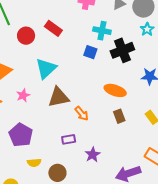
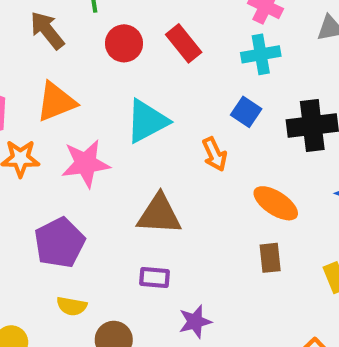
cyan cross: (102, 31) -> (261, 54), moved, turned -36
pink star: (23, 95) -> (86, 163), size x1.6
brown triangle: (59, 97) -> (159, 214), moved
orange arrow: (82, 114) -> (215, 154), moved

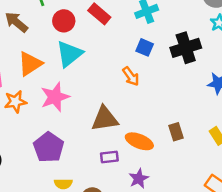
cyan triangle: (147, 121) -> (69, 54), moved
orange ellipse: (276, 203) -> (139, 141), moved

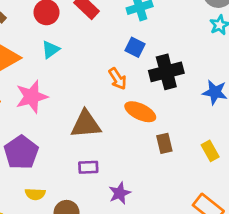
black cross: (186, 48) -> (166, 72), moved
cyan triangle: (69, 54) -> (51, 50), size x0.6
orange ellipse: (139, 141) -> (140, 112), moved

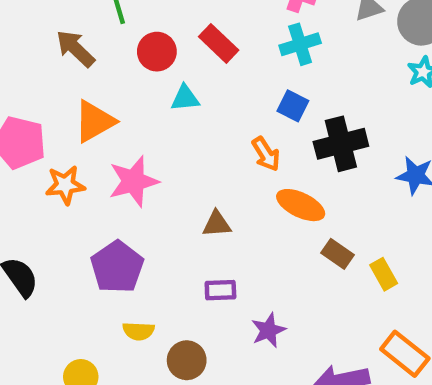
cyan triangle: (51, 50) -> (185, 98), moved, turned 30
brown triangle: (86, 124) -> (217, 224), size x0.6
brown rectangle: (164, 143) -> (338, 254), turned -42
yellow rectangle: (210, 151) -> (384, 274), moved

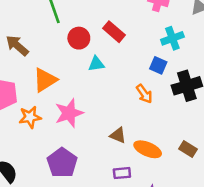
cyan cross: (300, 44) -> (172, 38), moved
brown arrow: (75, 49) -> (17, 46), moved
orange ellipse: (301, 205) -> (148, 149), moved
brown triangle: (217, 224) -> (118, 135), turned 30

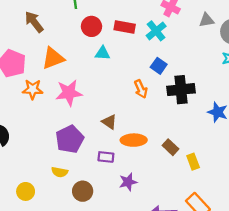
red rectangle: (114, 32) -> (125, 27), turned -42
cyan cross: (172, 38) -> (156, 31), moved, turned -30
orange ellipse: (148, 149) -> (134, 140), turned -35
purple pentagon: (62, 163) -> (70, 139), moved

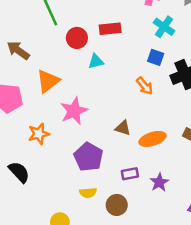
cyan cross: (156, 31) -> (164, 27), moved
orange star: (33, 89) -> (39, 134), moved
purple rectangle: (106, 157) -> (130, 174), moved

